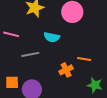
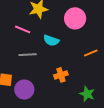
pink line: (11, 34) -> (23, 29), moved
orange line: (84, 59) -> (91, 53), moved, turned -40

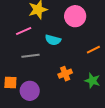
pink line: (23, 29) -> (24, 31), turned -42
green star: (87, 94) -> (92, 81), moved

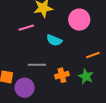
gray line: (30, 56) -> (37, 65), moved
green star: (92, 81) -> (86, 76), moved

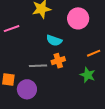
pink line: (26, 28) -> (12, 29), moved
orange cross: (62, 75) -> (58, 61), moved

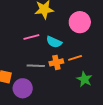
pink line: (12, 29) -> (31, 37), moved
orange line: (94, 53) -> (75, 58), moved

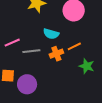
pink line: (31, 37) -> (12, 43), moved
gray line: (36, 66) -> (31, 51), moved

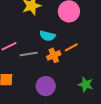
green star: (87, 66) -> (86, 84), moved
purple circle: (27, 84) -> (46, 86), moved

